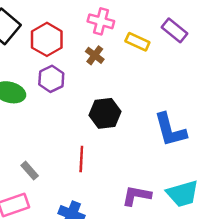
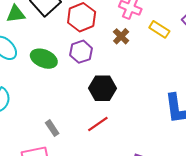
black hexagon: (105, 113) -> (103, 88), moved
red line: (81, 159) -> (98, 124), turned 45

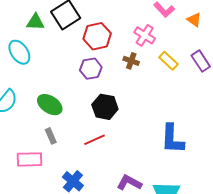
brown cross: (121, 36) -> (131, 61), turned -35
green ellipse: (44, 59) -> (50, 105), moved

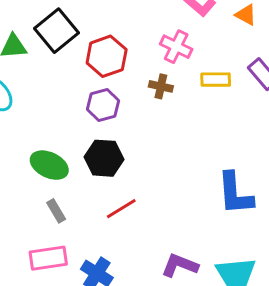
yellow rectangle: (169, 61) -> (216, 80), turned -36
black hexagon: (105, 107) -> (104, 158), moved
pink rectangle: (29, 159) -> (48, 258), moved

